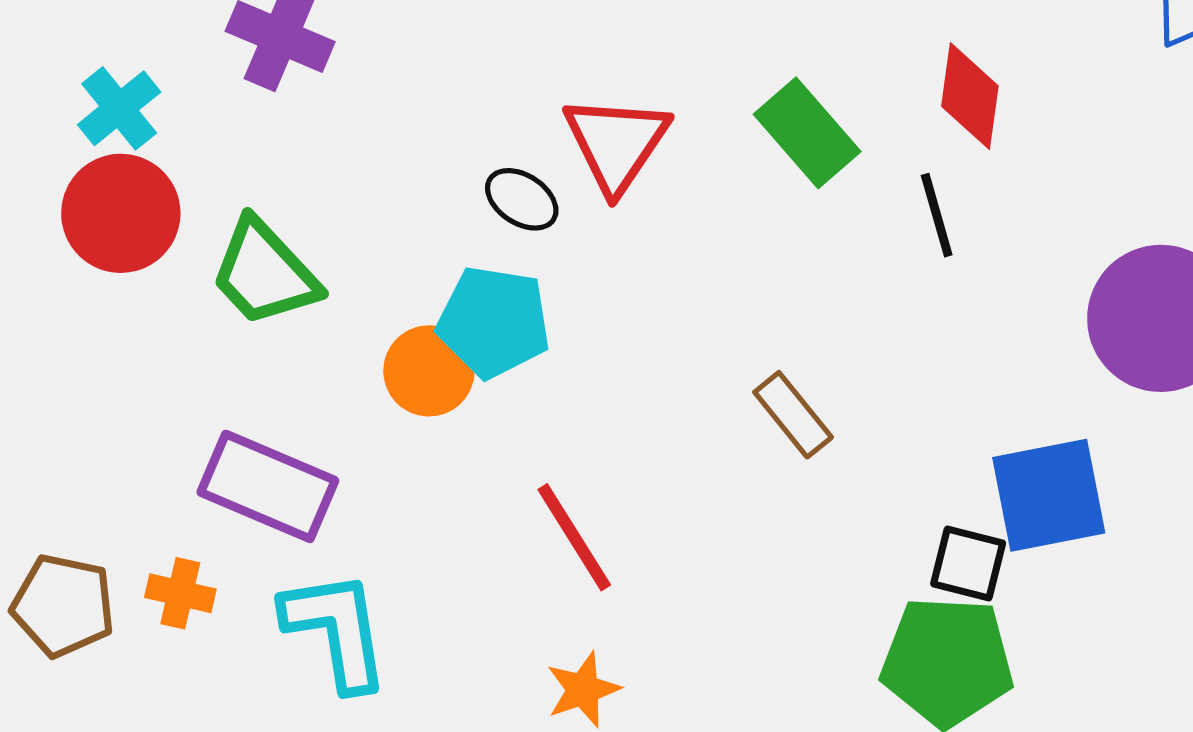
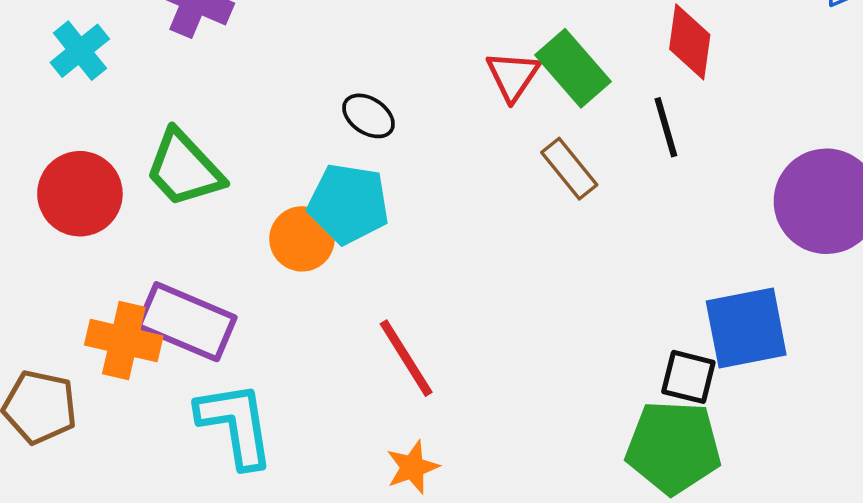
red triangle: (616, 143) -> (513, 76), moved, size x0.7
red circle: (121, 213) -> (80, 194), moved
brown rectangle: (793, 415) -> (569, 169), moved
orange cross: (180, 593) -> (124, 341), moved, size x1.5

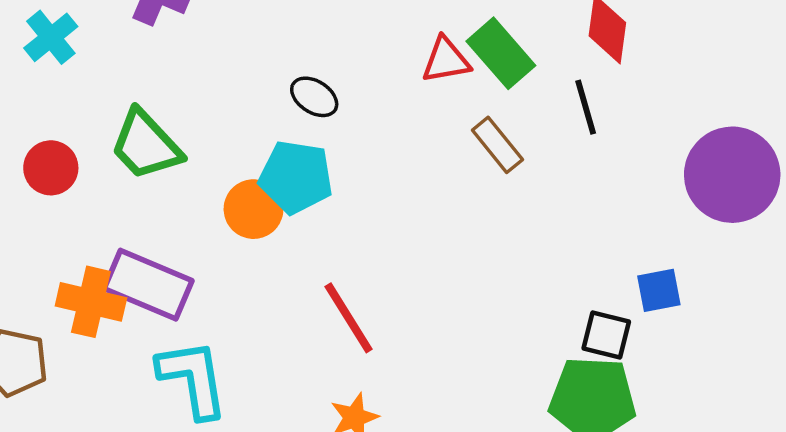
red triangle: (513, 76) -> (446, 60), turned 46
red circle: (80, 194) -> (51, 168), size x0.7
blue square: (746, 328) -> (659, 290), size x0.6

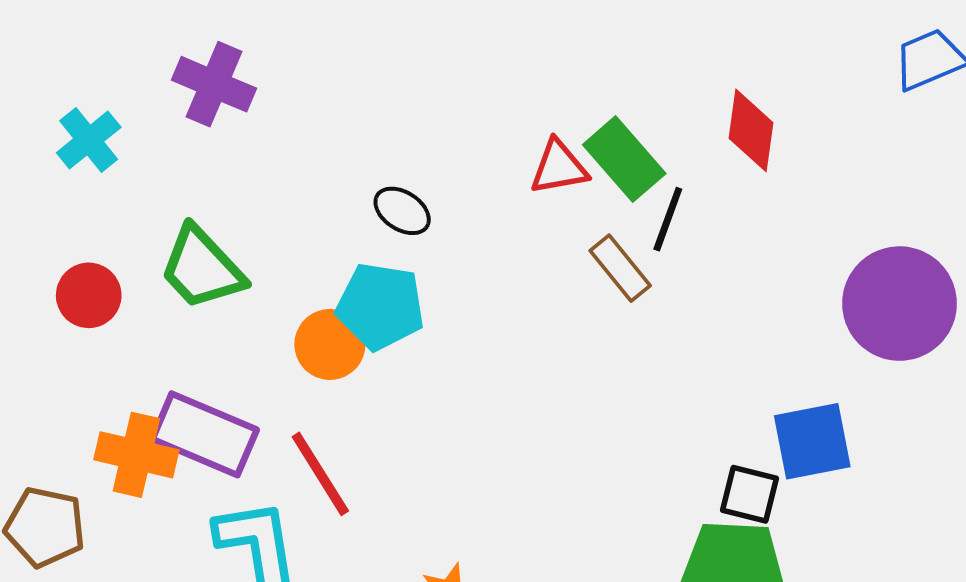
black line: (586, 107) -> (668, 219), moved, turned 36
blue square: (659, 290) -> (812, 441), size x1.5
red line: (349, 318) -> (320, 474), moved

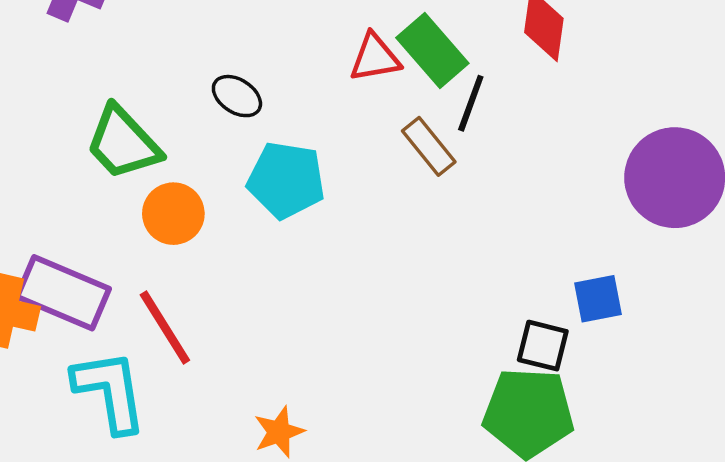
green trapezoid: (202, 268) -> (123, 143), moved
cyan pentagon: (380, 306) -> (286, 180), moved
blue square: (812, 441) -> (598, 299), size x0.7

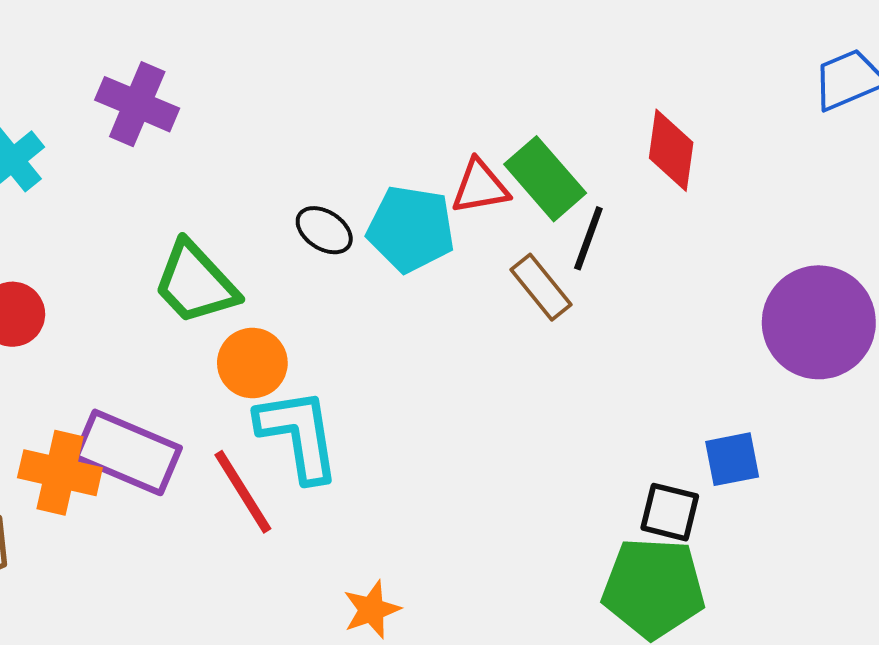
cyan pentagon: (286, 180) -> (411, 229), moved
cyan L-shape: (110, 391) -> (298, 435), moved

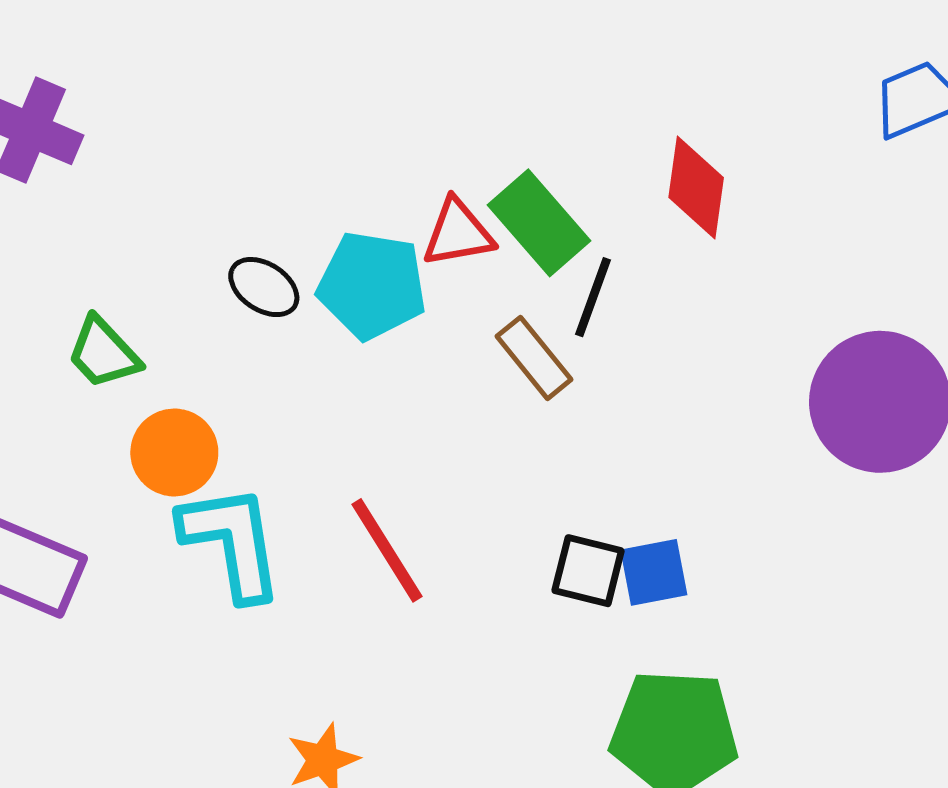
green trapezoid: (195, 283) -> (103, 353), size x0.7
blue square: (732, 459) -> (654, 572), moved
red line: (243, 492) -> (387, 550), moved
black square: (670, 512) -> (588, 571), moved

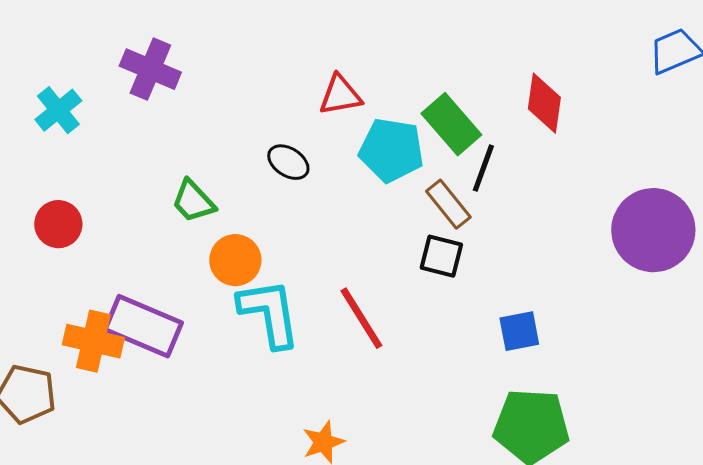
red triangle: (458, 233) -> (340, 95), moved
cyan pentagon: (372, 285) -> (391, 150), moved
black square: (588, 571) -> (441, 256), moved

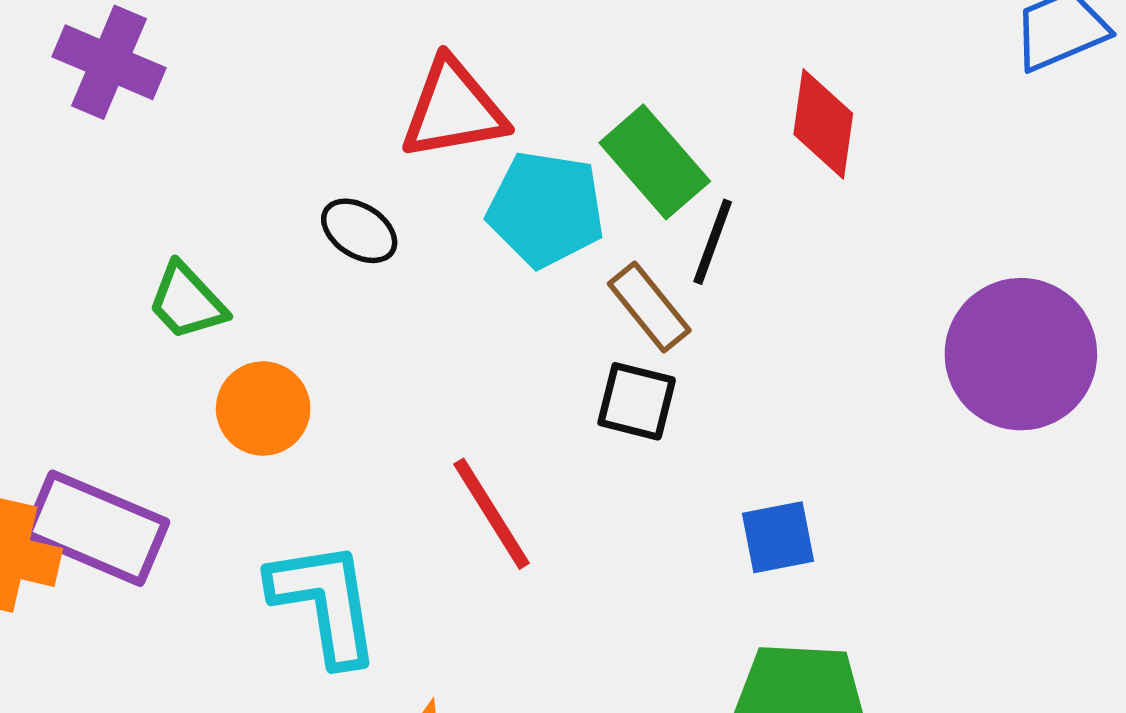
red triangle: (340, 95) -> (453, 109), size x1.4
cyan L-shape: (269, 313) -> (325, 602), moved

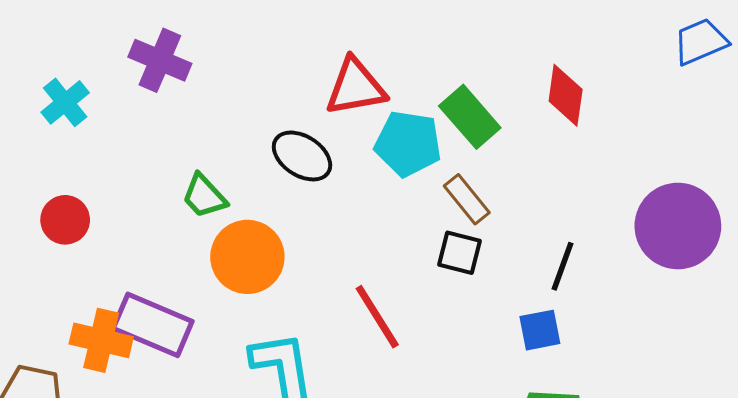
black ellipse: (359, 231) -> (302, 156), size x1.4
black line: (713, 242) -> (563, 266), moved
orange circle: (263, 409) -> (247, 257), size x1.4

